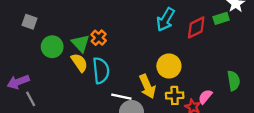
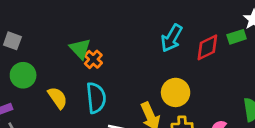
green triangle: (81, 43) -> (80, 49), moved
green circle: (52, 47) -> (23, 75), moved
yellow semicircle: (79, 63) -> (58, 98), moved

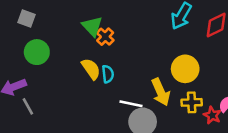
yellow semicircle: (58, 98) -> (91, 69), moved
cyan semicircle: (96, 98) -> (108, 74), size x0.6

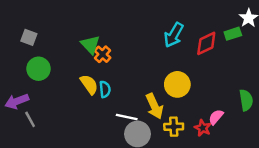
yellow cross: (192, 102) -> (174, 127), moved

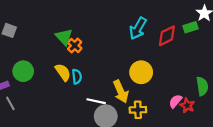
green circle: (39, 69) -> (23, 71), moved
red star: (203, 128) -> (187, 105), moved

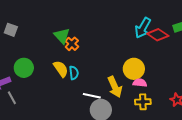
cyan arrow: (138, 28) -> (143, 28), moved
red diamond: (167, 36) -> (158, 35), turned 60
pink semicircle: (175, 101) -> (140, 83), moved, turned 56
yellow cross: (138, 110) -> (143, 102), moved

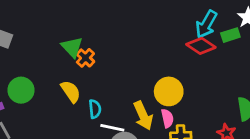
cyan arrow: (143, 28) -> (206, 24), moved
cyan semicircle: (74, 73) -> (95, 109), moved
pink semicircle: (140, 83) -> (167, 118), moved, turned 72

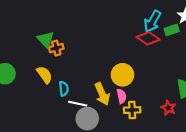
orange cross: (85, 58) -> (56, 48), turned 32

